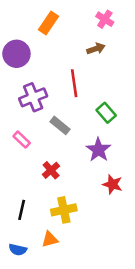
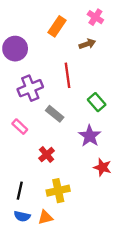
orange rectangle: (48, 23) -> (57, 26), moved
blue semicircle: (18, 250) -> (22, 216), moved

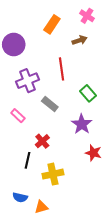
black line: (20, 191) -> (27, 160), moved
orange triangle: (45, 217) -> (41, 207), moved

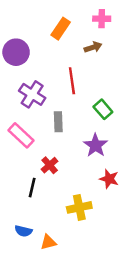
pink cross: (87, 16) -> (102, 19), turned -32
purple cross: (27, 81) -> (32, 94), turned -35
gray rectangle: (50, 104) -> (58, 122), turned 49
pink rectangle: (18, 116) -> (21, 135), size x1.5
yellow cross: (53, 174) -> (79, 207), moved

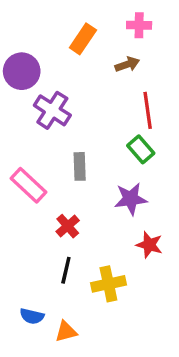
red line: (72, 81) -> (148, 110), moved
purple cross: (32, 94) -> (52, 110), moved
purple star: (95, 145) -> (131, 199), turned 30
black line: (32, 188) -> (66, 270), moved

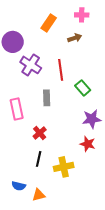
red line: (148, 110) -> (61, 70), moved
pink rectangle: (28, 185) -> (17, 109), turned 35
purple star: (131, 199) -> (92, 119), moved

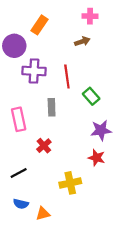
orange rectangle: (49, 23) -> (40, 25), moved
purple cross: (31, 65) -> (34, 71), turned -30
black line: (39, 159) -> (19, 173), moved, turned 49

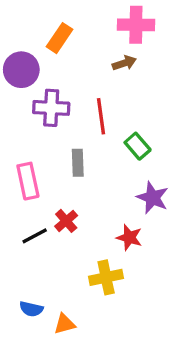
pink cross: (90, 16) -> (136, 25), size x1.5
purple star: (101, 130) -> (153, 198), turned 30
red star: (97, 158) -> (129, 238), moved
black line: (19, 173) -> (35, 236), moved

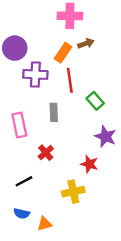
pink cross: (136, 25) -> (70, 16), moved
orange rectangle: (59, 38) -> (63, 53), moved
black line: (35, 236) -> (24, 181), moved

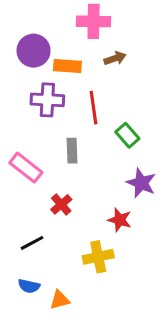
purple circle: (15, 48) -> (34, 51), moved
orange rectangle: (63, 53) -> (67, 66), moved, turned 60
pink rectangle: (19, 125) -> (26, 168), turned -40

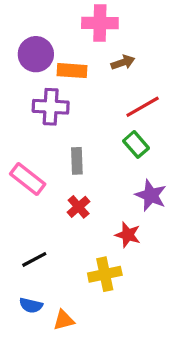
red line: (94, 108) -> (143, 107), moved, turned 68
red cross: (61, 204) -> (79, 207), moved

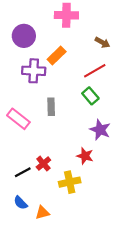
brown arrow: (123, 62) -> (102, 42), moved, turned 48
orange rectangle: (72, 71) -> (57, 56), moved, turned -48
red cross: (79, 207) -> (43, 164), moved
blue semicircle: (31, 305) -> (21, 203), turned 32

